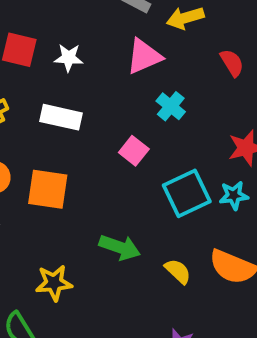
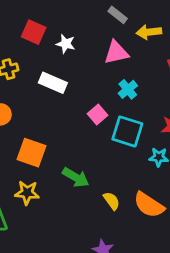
orange square: (48, 189) -> (31, 153), moved
cyan square: (187, 193) -> (127, 131), moved, turned 32

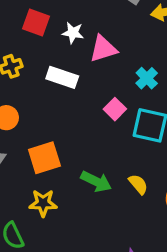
pink triangle: (116, 53) -> (103, 49), moved
orange square: (31, 153) -> (44, 158), turned -32
yellow semicircle: (112, 201) -> (138, 184), moved

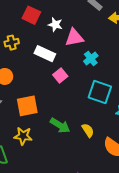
cyan cross: (147, 78) -> (91, 59), moved
pink square: (115, 109) -> (60, 75), moved

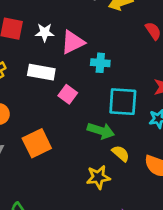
cyan cross: (91, 59) -> (100, 63), turned -32
green arrow: (60, 125) -> (101, 131), moved
yellow star: (23, 136) -> (98, 177), moved

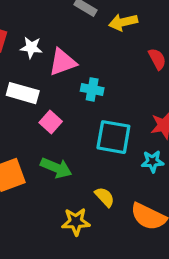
green arrow: (101, 131) -> (56, 168), moved

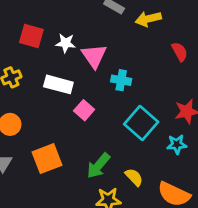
pink triangle: (63, 62) -> (94, 56), turned -44
cyan square: (113, 137) -> (141, 123), turned 32
green arrow: (56, 168) -> (98, 166), moved, turned 108

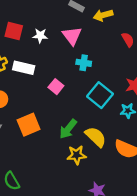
pink triangle: (94, 56) -> (72, 36), moved
white rectangle: (58, 84) -> (24, 68), moved
yellow semicircle: (134, 177) -> (96, 137), size x1.5

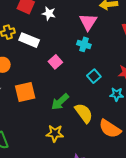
pink triangle: (72, 36) -> (88, 22), moved
cyan square: (100, 95) -> (94, 76), size x0.6
yellow star: (77, 155) -> (55, 133), moved

